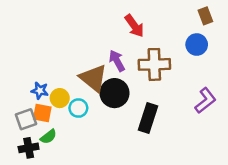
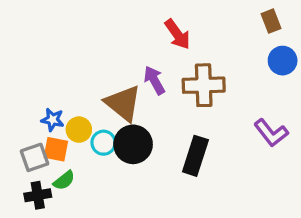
blue circle: (197, 45) -> (283, 61), moved
black circle: (114, 93) -> (133, 144), moved
purple L-shape: (205, 101) -> (271, 133), turned 90

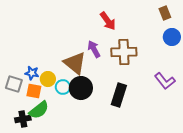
gray square: (34, 157) -> (14, 84), moved, turned 36
green semicircle: (64, 180) -> (39, 110), size x1.5

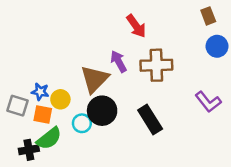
brown triangle: (75, 63) -> (95, 79), turned 35
cyan circle: (63, 87) -> (82, 123), moved
black rectangle: (119, 95) -> (150, 119), turned -50

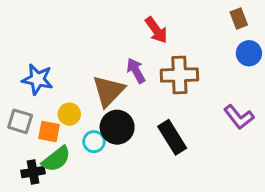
blue star: (40, 92) -> (37, 79), moved, size x1.5

